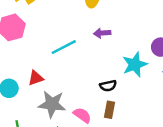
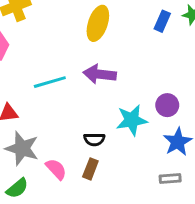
purple arrow: (102, 33) -> (100, 74), size x1.5

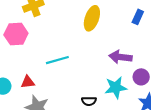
purple arrow: (100, 74) -> (120, 57), moved

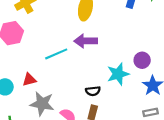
purple arrow: (120, 57) -> (86, 41), moved

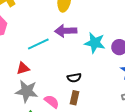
cyan star: (118, 74) -> (95, 43), moved, turned 30
red triangle: (29, 80) -> (23, 68), moved

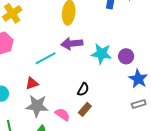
black semicircle: (74, 78) -> (83, 89), turned -48
brown rectangle: (75, 98) -> (85, 109), turned 32

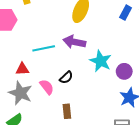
black semicircle: (83, 89) -> (66, 77), moved
brown rectangle: (85, 109) -> (67, 111), turned -64
pink semicircle: (62, 114) -> (47, 87), moved

